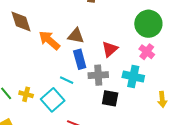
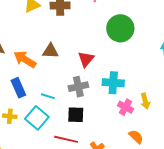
pink cross: (147, 52) -> (125, 107), moved
blue rectangle: (80, 59) -> (18, 88), moved
black square: (110, 98) -> (76, 115), moved

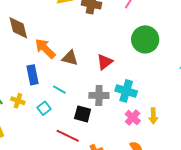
brown triangle: (50, 51) -> (70, 58), moved
gray cross: (78, 87) -> (99, 95), moved
cyan square: (37, 118) -> (44, 108), size x0.6

